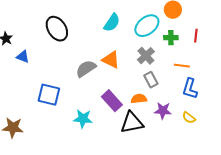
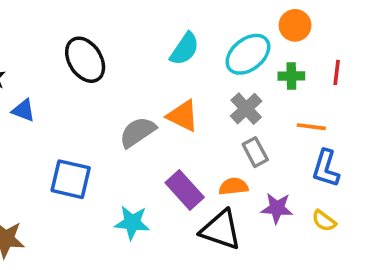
black triangle: (132, 123) -> (221, 230), turned 30

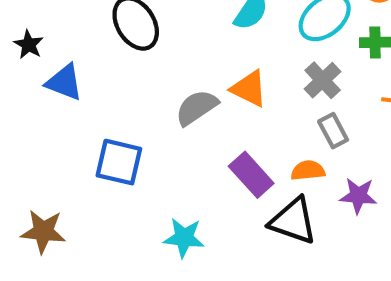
blue triangle: (24, 110) -> (64, 82), size x1.4
cyan star: (132, 223) -> (184, 238), moved

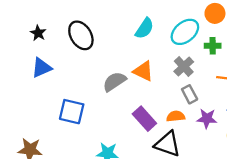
black star: (29, 45) -> (38, 33), moved
blue triangle: (64, 82) -> (42, 68), turned -45
purple star: (358, 196) -> (207, 119), moved

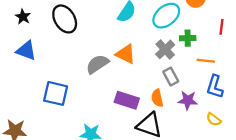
green cross: (213, 46) -> (188, 38), moved
blue triangle: (42, 68) -> (26, 51), turned 45
orange semicircle: (176, 116) -> (157, 98), turned -96
purple rectangle: (144, 119) -> (127, 100), turned -30

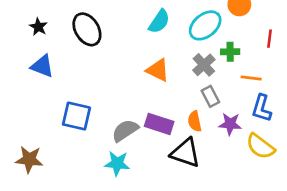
gray semicircle: (97, 64) -> (125, 131), moved
yellow semicircle: (214, 119) -> (260, 146), size x1.6

